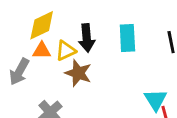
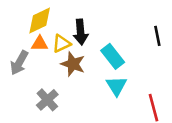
cyan rectangle: (127, 38) -> (113, 56), moved, turned -35
cyan triangle: (156, 100) -> (116, 86), moved

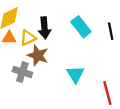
cyan rectangle: (113, 56) -> (81, 27), moved
gray cross: (47, 100) -> (22, 72), moved, turned -30

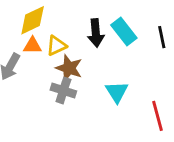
black arrow: (44, 28) -> (96, 33), moved
gray cross: (22, 72) -> (63, 91), moved

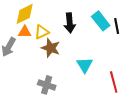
cyan rectangle: (124, 32) -> (101, 21), moved
gray cross: (63, 91) -> (47, 85), moved

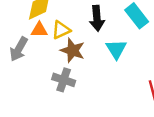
cyan triangle: (85, 65) -> (116, 49), moved
gray cross: (47, 85) -> (64, 80), moved

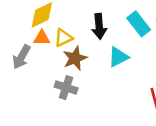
cyan triangle: (116, 49) -> (118, 57), turned 35
brown star: (73, 50) -> (75, 58), turned 30

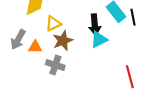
black arrow: (99, 26) -> (95, 25), moved
orange triangle: (42, 38) -> (35, 47), moved

